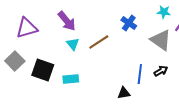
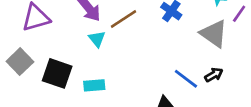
brown line: (99, 42) -> (123, 19), moved
blue line: (140, 74) -> (186, 79), turned -60

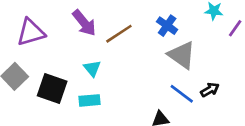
gray triangle: (214, 34) -> (182, 55), moved
cyan triangle: (97, 39) -> (92, 68), moved

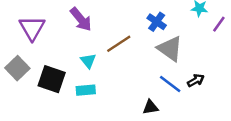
purple triangle: (31, 32) -> (32, 28), turned -44
brown line: (119, 34) -> (119, 44), moved

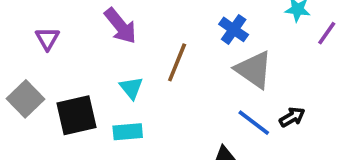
purple triangle: (32, 28) -> (47, 39), size x0.6
brown line: (119, 44) -> (177, 62), turned -35
black square: (52, 79) -> (77, 115), turned -32

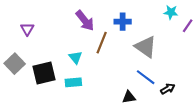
purple arrow: (120, 26) -> (85, 21), moved
blue cross: (234, 29) -> (123, 22), moved, turned -35
black arrow: (292, 117) -> (168, 89), moved

